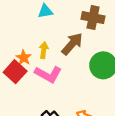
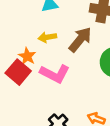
yellow arrow: (44, 50) -> (47, 37), moved, turned -105

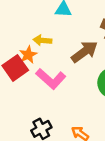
yellow arrow: (47, 37) -> (42, 40), moved

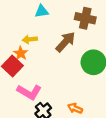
pink L-shape: (51, 79) -> (29, 92), moved

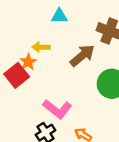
pink L-shape: (29, 92) -> (57, 109), moved

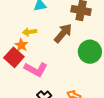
pink L-shape: (57, 109) -> (36, 69), moved

